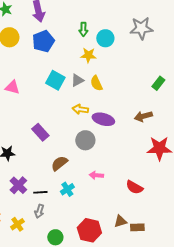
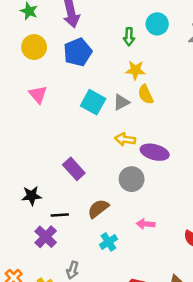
cyan circle: (105, 38) -> (157, 24), moved
yellow semicircle: (96, 83) -> (146, 94), moved
pink triangle: (12, 87) -> (38, 94), moved, turned 35
black line: (40, 192) -> (60, 215), moved

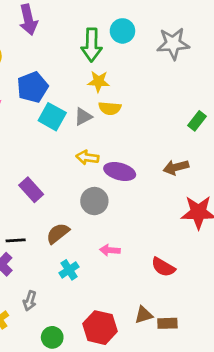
green arrow: (129, 37) -> (92, 45), size x1.6
blue pentagon: (78, 52) -> (33, 87), moved
yellow semicircle: (146, 94) -> (110, 108), turned -60

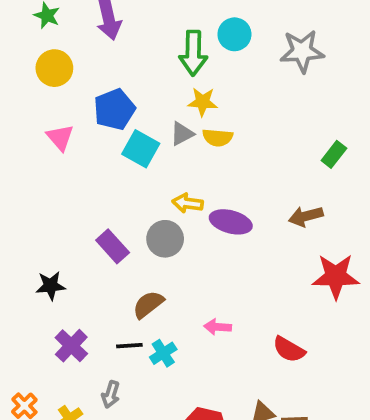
gray triangle: (83, 117) -> (182, 134), moved
gray circle: (94, 201) -> (165, 239), moved
black line: (16, 240) -> (129, 346), moved

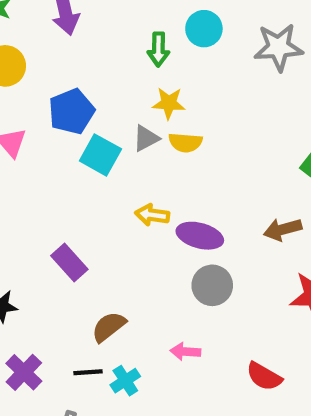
green arrow: (193, 53) -> (158, 49), size x0.7
gray circle: (165, 239) -> (212, 285), moved

